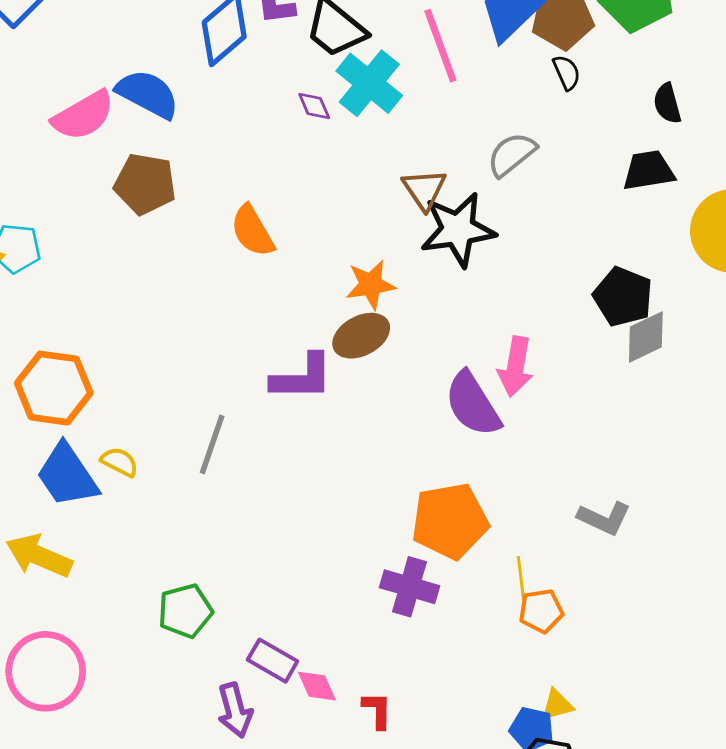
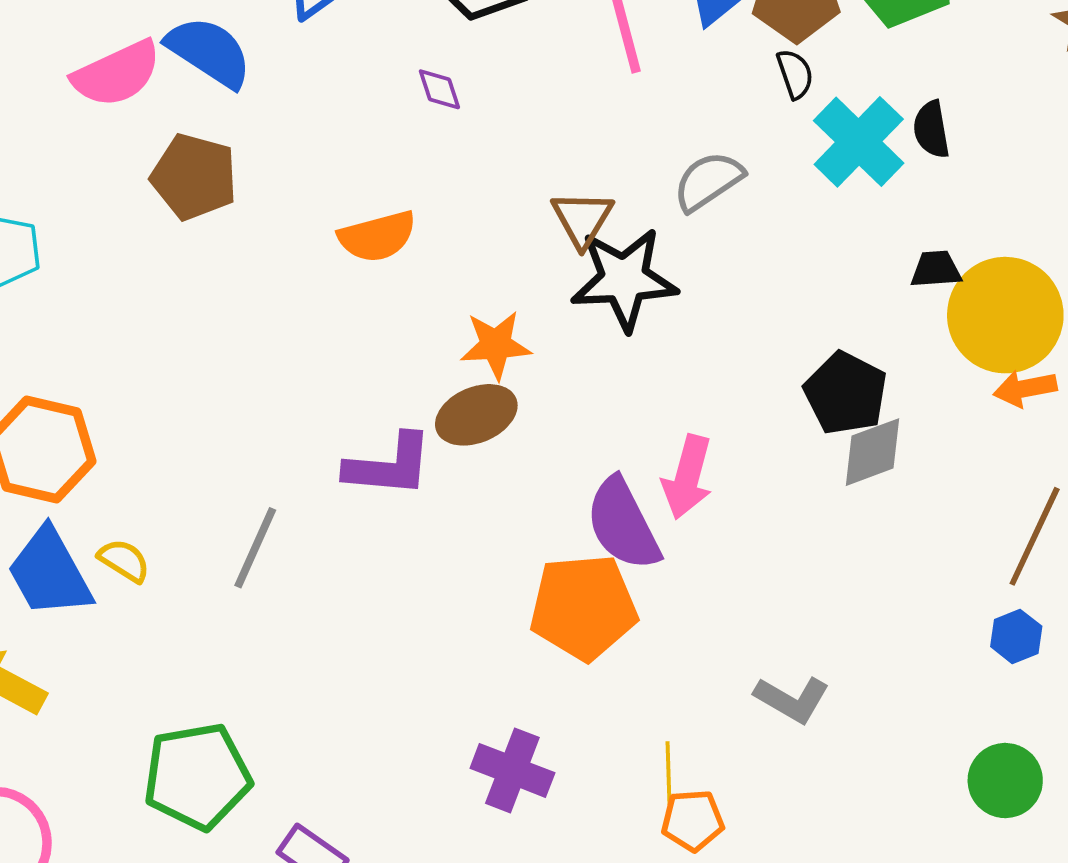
cyan cross: (369, 83) -> (859, 142), moved
black trapezoid: (649, 171) -> (936, 269), moved, size x0.7
orange semicircle: (252, 231) -> (377, 236), moved, turned -80
orange pentagon: (450, 521) -> (583, 607), moved
green pentagon: (185, 611) -> (197, 776), size x1.4

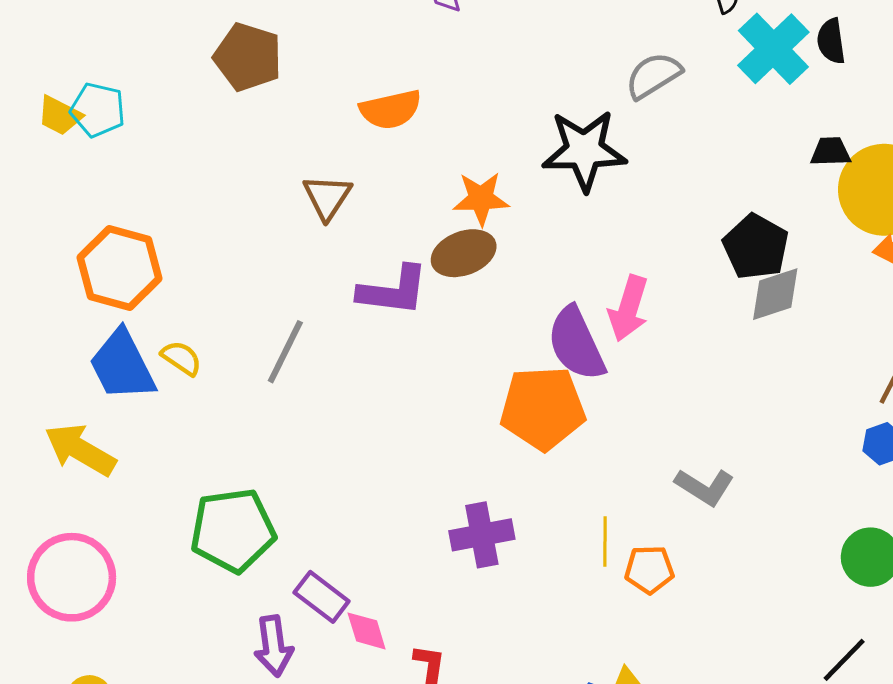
brown triangle: (582, 219) -> (327, 197), moved
purple cross: (512, 770) -> (482, 535), turned -34
orange pentagon: (693, 820) -> (649, 570), moved

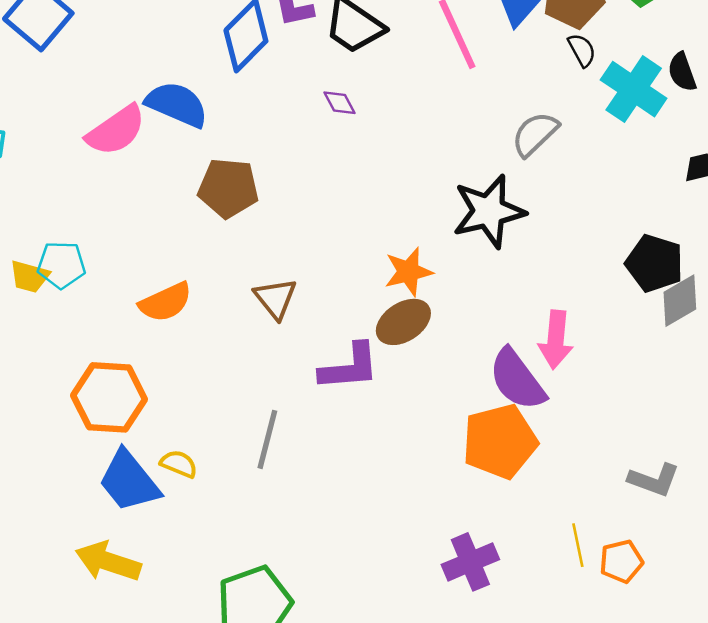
brown pentagon: (248, 57) -> (228, 188), moved
orange semicircle: (391, 109) -> (166, 302), moved

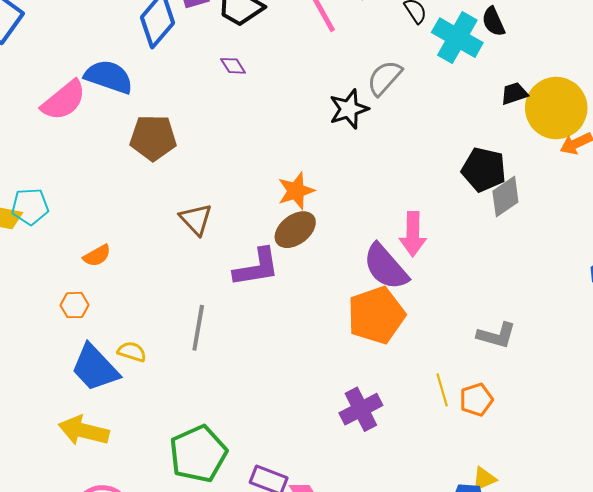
black star: (489, 211) -> (349, 109), moved, size x0.7
orange semicircle: (166, 302) -> (97, 256), moved, size x0.7
orange hexagon: (109, 397) -> (74, 305), size x0.5

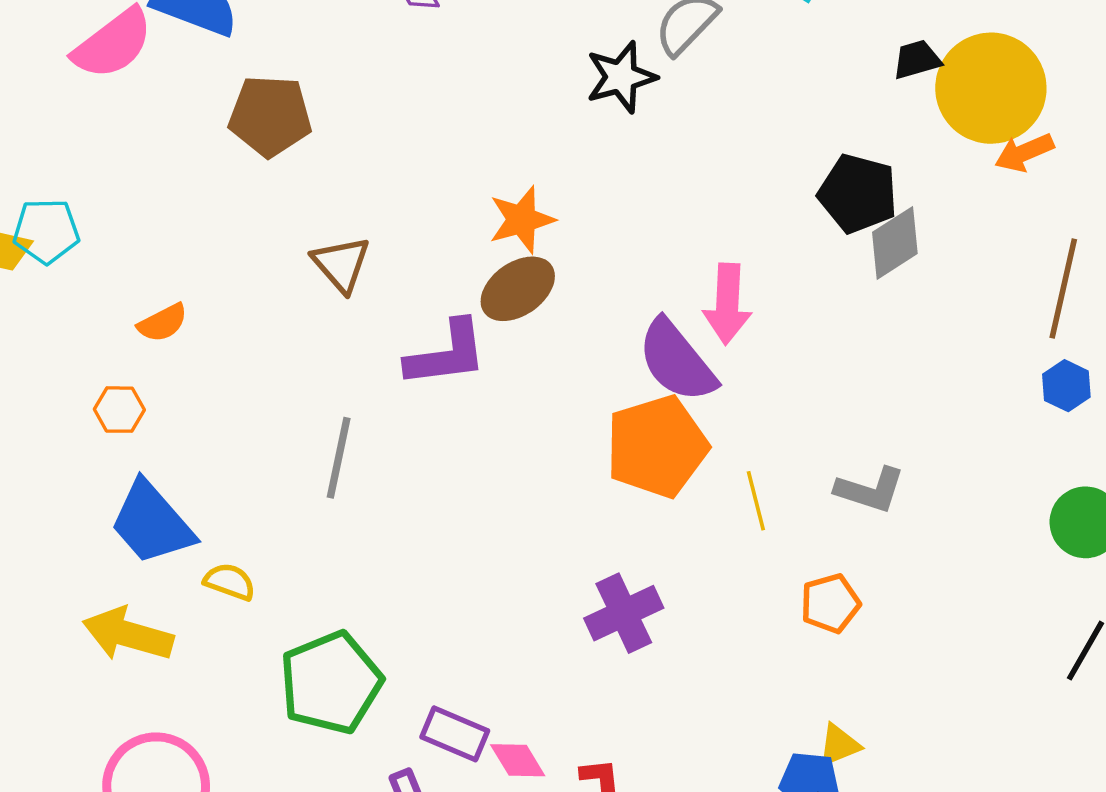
yellow semicircle: (132, 352) -> (230, 582), moved
yellow line: (442, 390) -> (756, 501), moved

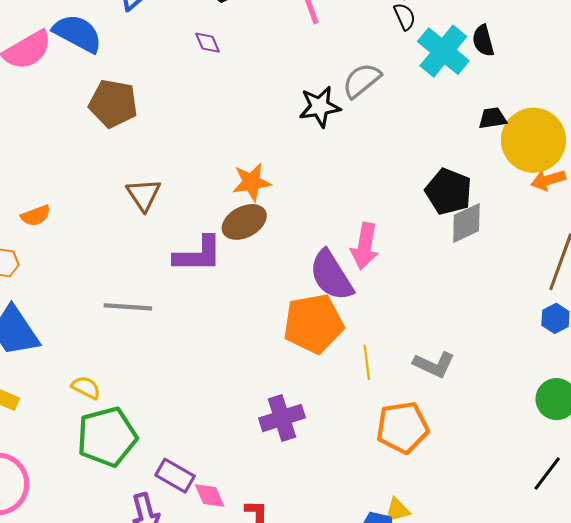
gray line: (339, 458) -> (128, 307), turned 75
yellow semicircle: (230, 582) -> (86, 388), moved
orange pentagon: (830, 603) -> (402, 427), size x1.5

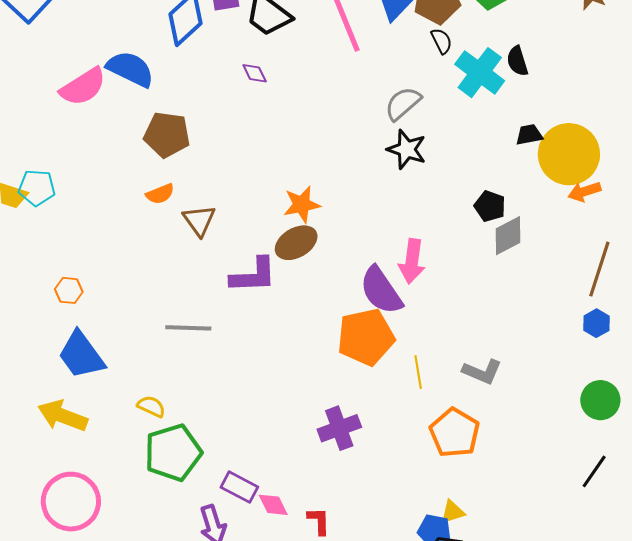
black star: (320, 107) -> (407, 149), moved, turned 30
black pentagon: (449, 192) -> (490, 206), size x0.7
orange semicircle: (36, 216) -> (160, 194), moved
orange pentagon: (402, 427) -> (455, 433), turned -30

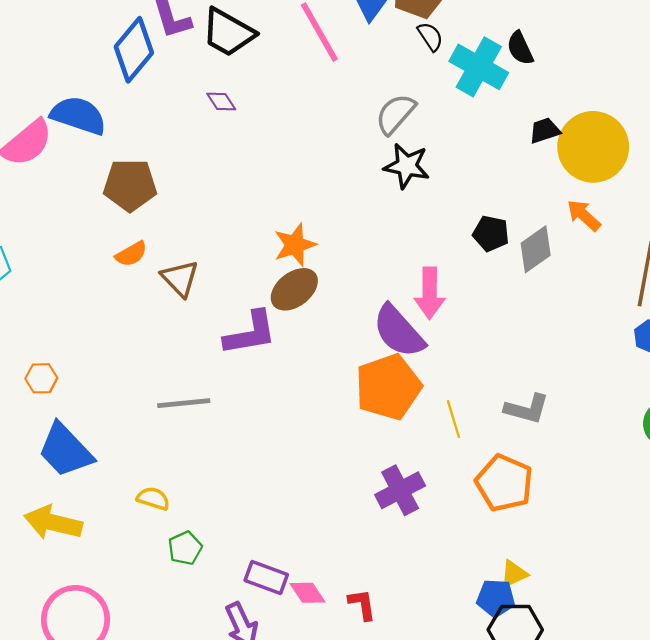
orange arrow: (584, 192) -> (584, 215), moved, turned 68
black pentagon: (490, 206) -> (491, 233), moved
purple cross: (339, 428) -> (400, 490), moved
green pentagon: (173, 453) -> (185, 548), size x0.5

